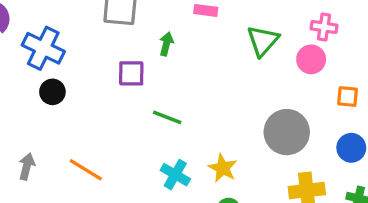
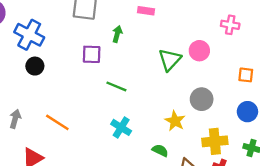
green triangle: (263, 41) -> (170, 60), moved
pink circle: (311, 59) -> (199, 51), moved
gray circle: (287, 132) -> (202, 99), size x0.7
yellow star: (223, 168) -> (175, 121), moved

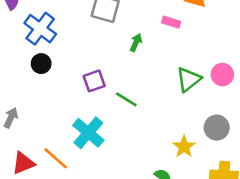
purple square: (92, 54) -> (94, 81), moved, turned -30
orange line: (57, 122) -> (56, 158), moved
cyan cross: (121, 127) -> (88, 133), moved, size x1.4

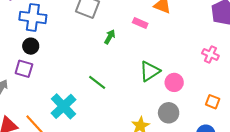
blue cross: (40, 29) -> (33, 17), turned -35
pink circle: (222, 75) -> (174, 82), moved
purple square: (94, 81) -> (24, 69), moved, turned 30

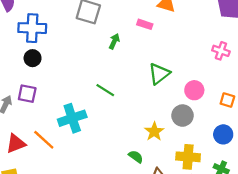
purple square: (24, 69) -> (27, 94), moved
pink circle: (174, 82) -> (194, 90), moved
cyan cross: (64, 106) -> (72, 118), turned 30

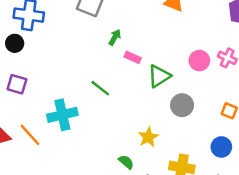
pink rectangle: (145, 24) -> (133, 57), moved
black circle: (33, 58) -> (15, 43), moved
pink circle: (194, 90) -> (199, 61), moved
gray circle: (182, 116) -> (182, 105), moved

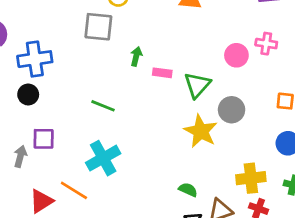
green line: (100, 88) -> (103, 106), moved
yellow star: (148, 137) -> (201, 131), moved, size x1.4

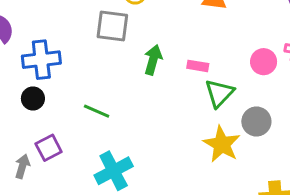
green arrow: (136, 56) -> (153, 60), size x1.4
pink rectangle: (162, 73) -> (198, 66), moved
green line: (103, 106) -> (97, 111), moved
purple square: (44, 139) -> (49, 148), turned -30

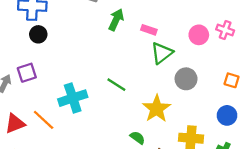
black circle: (33, 98) -> (38, 34), moved
green line: (97, 111) -> (116, 85), moved
yellow star: (222, 144) -> (157, 109), moved

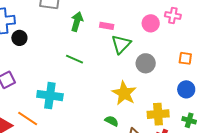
black circle: (38, 34) -> (19, 38), moved
green line: (116, 85) -> (75, 59), moved
cyan cross: (73, 98) -> (50, 96), turned 35

